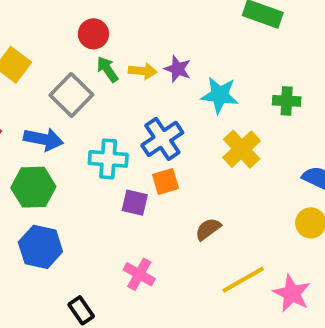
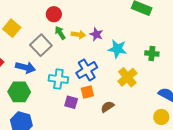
brown semicircle: (208, 229) -> (107, 107), moved

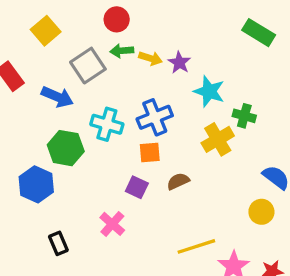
green arrow: (60, 33) -> (122, 51), turned -72
green cross: (152, 53) -> (244, 116), moved
green hexagon: (19, 92) -> (66, 148), moved
purple square: (71, 102) -> (137, 187), moved

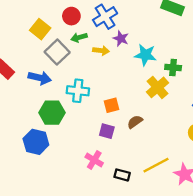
yellow square: (46, 31) -> (40, 29), moved
yellow arrow: (150, 58) -> (101, 51), moved
blue cross: (155, 117) -> (105, 17), moved
black rectangle: (58, 243) -> (122, 175), moved, turned -42

